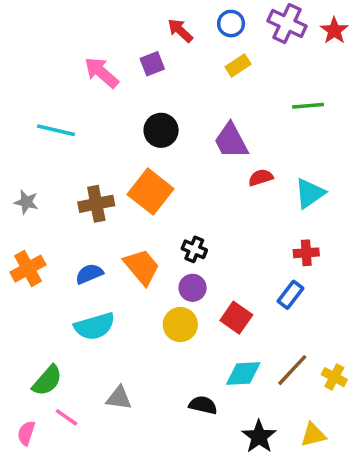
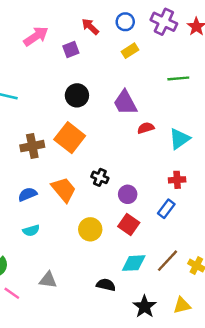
pink arrow: (102, 73) -> (36, 36), moved, turned 105
purple circle: (193, 288) -> (128, 194), moved
cyan semicircle: (95, 326) -> (31, 231), size x0.6

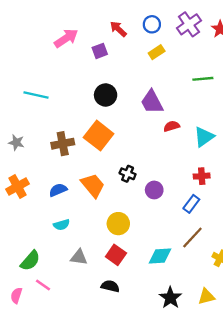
purple cross: (164, 22) -> (189, 24), turned 30
red square: (129, 224) -> (116, 255), moved
brown line: (167, 261) -> (192, 237), moved
gray triangle: (48, 280) -> (79, 257), moved
black semicircle: (106, 285) -> (110, 286), moved

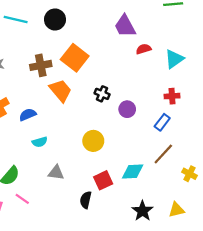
black circle: (106, 95) -> (55, 19), moved
orange trapezoid: (93, 185) -> (60, 91), moved
blue semicircle: (58, 190) -> (28, 115), moved
red square: (116, 255) -> (103, 180), moved, turned 30
black semicircle: (110, 286) -> (86, 200), turned -91

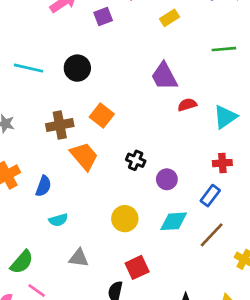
orange square: (75, 58) -> (102, 116), size x0.7
blue semicircle: (28, 115) -> (43, 186), turned 133
cyan diamond: (133, 172) -> (174, 221), moved

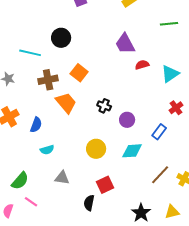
cyan line: (28, 68) -> (30, 53), moved
red cross: (222, 163) -> (176, 108), moved, turned -32
brown line: (212, 235) -> (160, 175), moved

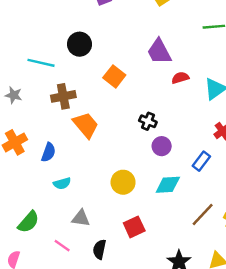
orange square: (79, 73) -> (114, 76), moved
black cross: (104, 106) -> (148, 121), moved
pink line: (31, 202) -> (62, 246), moved
black semicircle: (89, 203) -> (99, 249), moved

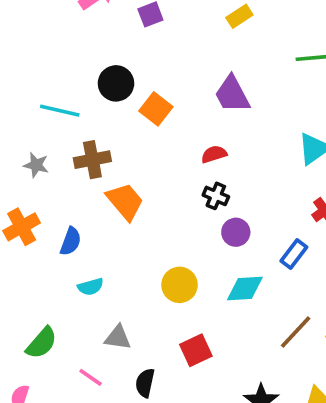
orange square: (114, 76) -> (156, 109), moved
red semicircle: (180, 78) -> (214, 154), moved
gray star: (14, 95) -> (36, 165), moved

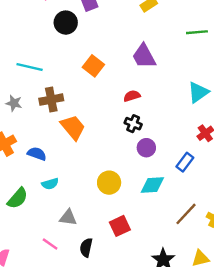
black circle: (116, 83) -> (66, 23), moved
blue semicircle: (71, 241) -> (37, 154), turned -90
green semicircle: (42, 343) -> (18, 198), moved

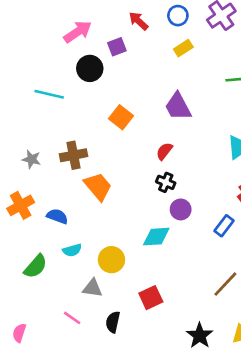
cyan line: (30, 67) -> (49, 94), moved
red semicircle: (132, 96) -> (164, 151), turned -35
yellow circle: (109, 183) -> (111, 260), moved
cyan diamond: (152, 185) -> (156, 237), moved

